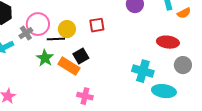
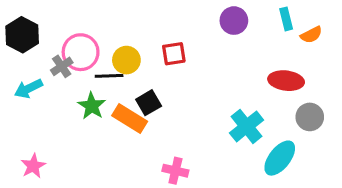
cyan cross: (143, 71) -> (247, 126), turned 35
cyan ellipse: (164, 91) -> (280, 158), turned -60
pink cross: (85, 96) -> (175, 171), moved

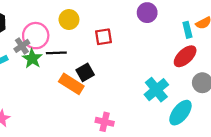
cyan rectangle: (286, 19) -> (187, 30), moved
yellow circle: (126, 60) -> (69, 20), moved
red ellipse: (286, 81) -> (185, 56), turned -50
green star: (92, 106) -> (32, 59), moved

